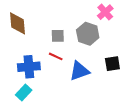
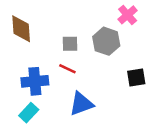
blue triangle: (79, 71) -> (81, 104), moved

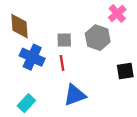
red line: (67, 69) -> (62, 63), turned 56
blue cross: (35, 81) -> (32, 57), moved, turned 30

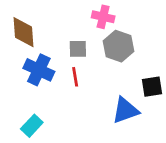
pink cross: (117, 13) -> (103, 17), moved, turned -36
blue triangle: (75, 95) -> (125, 110), moved

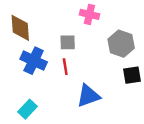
gray hexagon: (118, 46) -> (121, 44), moved
blue triangle: (125, 110) -> (88, 96), moved

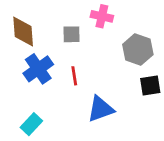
gray square: (68, 42) -> (71, 34), moved
blue cross: (34, 61) -> (38, 69), turned 30

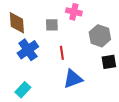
red line: (74, 76) -> (62, 53), moved

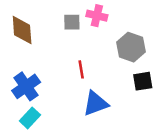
gray square: (52, 25) -> (72, 22), moved
blue cross: (28, 50) -> (26, 86), moved

